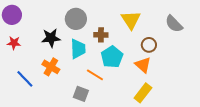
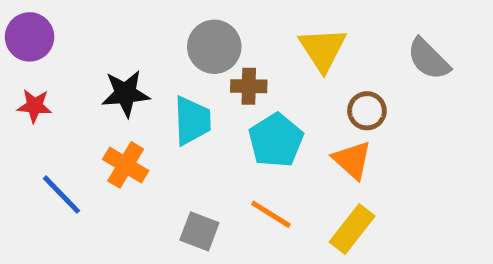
gray circle: (76, 19) -> (214, 47), moved
orange line: (95, 75) -> (271, 214), moved

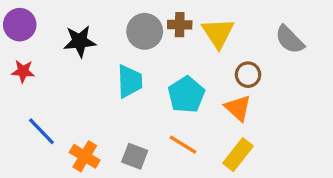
brown cross: (249, 86) -> (180, 25), moved
black star: (126, 94) -> (80, 41), moved
orange cross: (126, 165) -> (85, 156), moved

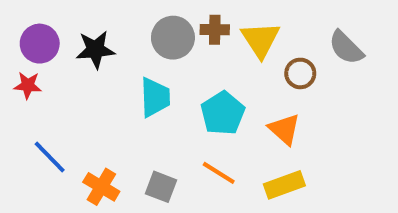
purple circle: (20, 25) -> (40, 44), moved
brown circle: (248, 75) -> (300, 73), moved
yellow rectangle: (238, 155) -> (284, 185), turned 32

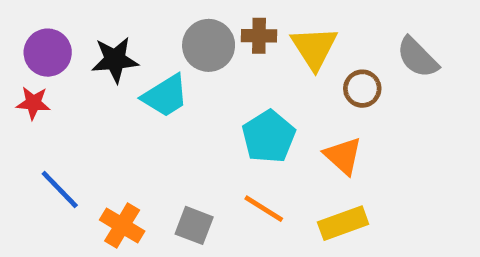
cyan trapezoid: (155, 97) -> (165, 96), moved, turned 60

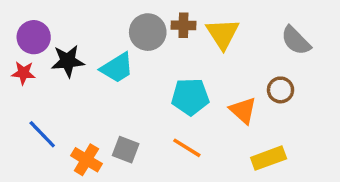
black star: (115, 60) -> (68, 61), moved
brown circle: (362, 89) -> (280, 90), moved
cyan pentagon: (269, 137) -> (190, 97), turned 30
yellow rectangle: (343, 223) -> (269, 158), moved
gray square: (194, 225) -> (126, 150), moved

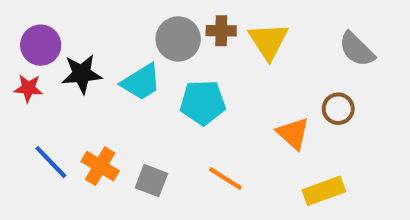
cyan pentagon: (190, 97) -> (203, 103), moved
orange cross: (86, 160) -> (100, 166), moved

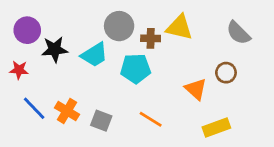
brown cross: (221, 31) -> (151, 38), moved
yellow triangle: (268, 41) -> (179, 27), turned -44
red star: (28, 88) -> (19, 70), moved

